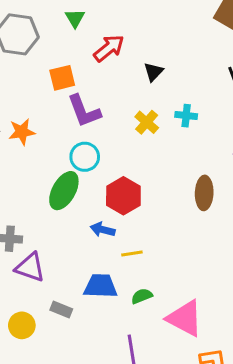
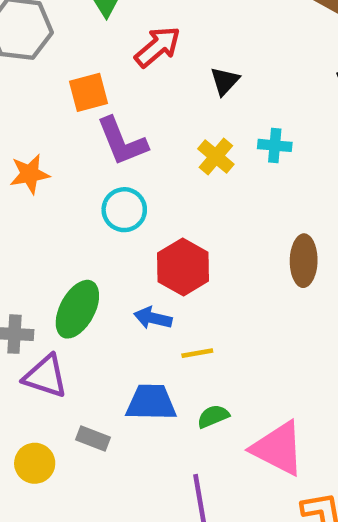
green ellipse: (64, 191) -> (77, 309), moved

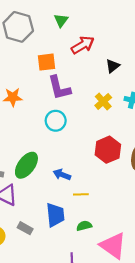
red hexagon: (183, 267) -> (108, 150), moved
blue trapezoid: (151, 402) -> (55, 215), turned 75

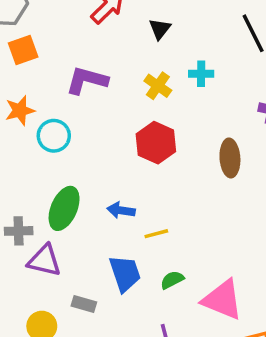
orange square: (46, 62) -> (23, 50), moved
purple L-shape: (59, 88) -> (87, 80), turned 132
cyan circle: (56, 121) -> (54, 136), moved
red hexagon: (108, 150) -> (156, 143), moved

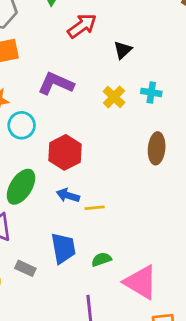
red hexagon: (156, 143) -> (65, 152), moved
brown ellipse: (230, 158) -> (157, 148), moved
yellow line: (156, 234) -> (95, 208), moved

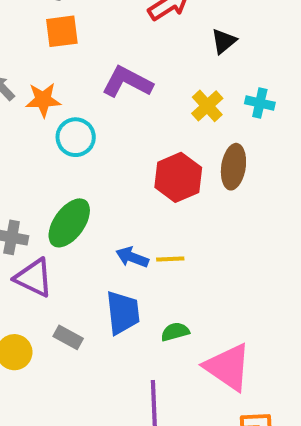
brown ellipse: (157, 148) -> (233, 167), moved
red hexagon: (65, 152) -> (178, 177), moved
blue arrow: (68, 195) -> (132, 257), moved

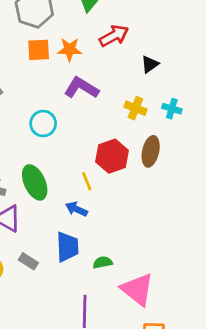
orange star: (43, 100) -> (70, 49), moved
yellow cross: (207, 106) -> (135, 108), turned -30
green ellipse: (69, 223) -> (35, 182), turned -64
yellow line: (170, 259) -> (87, 181), moved, turned 66

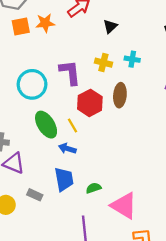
purple L-shape: (81, 88) -> (70, 72), moved, turned 60
cyan circle: (43, 124) -> (32, 84), size x1.4
green ellipse: (35, 182) -> (46, 125), moved

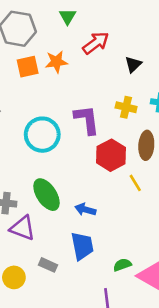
green ellipse: (46, 125) -> (46, 195), moved
yellow line: (73, 126) -> (135, 183), moved
green semicircle: (94, 188) -> (122, 265), moved

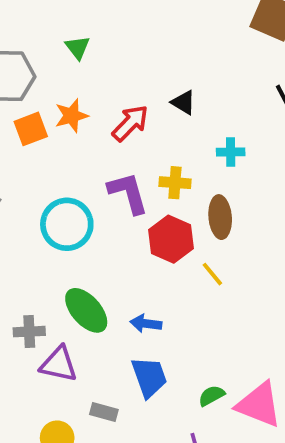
red arrow: (96, 43) -> (130, 123), moved
black triangle: (133, 64) -> (183, 102), turned -36
yellow cross: (126, 107) -> (175, 183), moved

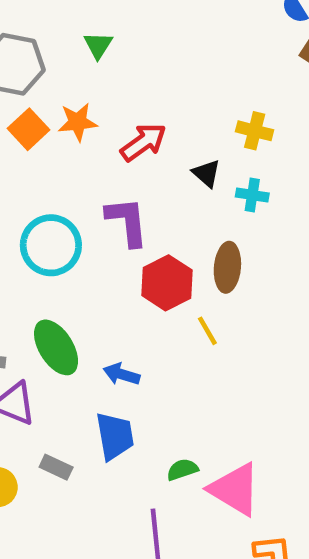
black triangle: (183, 102) -> (206, 173), moved
orange square: (31, 129) -> (29, 129), turned -32
yellow cross: (175, 183) -> (255, 131), moved

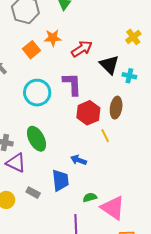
orange square: (29, 129) -> (31, 50), moved
yellow cross: (255, 131) -> (133, 37), moved, turned 35
black triangle: (206, 173) -> (109, 65), size x1.5
blue arrow: (122, 374) -> (79, 160), moved

